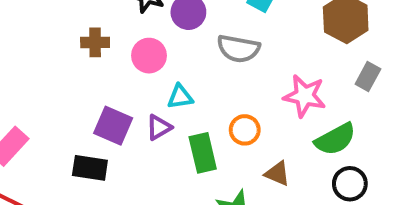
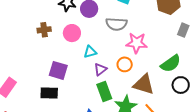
pink star: (305, 96) -> (137, 43), moved
purple triangle: (159, 127) -> (100, 69), moved
green rectangle: (203, 153) -> (104, 92), moved
brown triangle: (277, 173) -> (144, 84), size x1.6

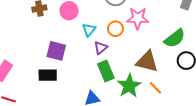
cyan triangle: (90, 52) -> (89, 30), turned -32
orange circle: (125, 64) -> (115, 29), moved

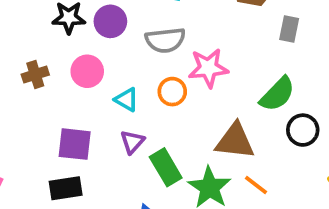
cyan triangle: (89, 30) -> (127, 100), turned -32
purple triangle: (101, 48) -> (132, 142), moved

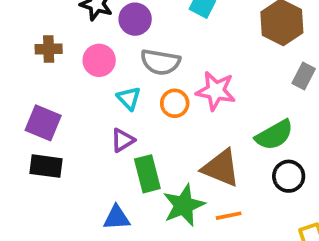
gray semicircle: (165, 40) -> (160, 62), moved
purple square: (75, 144) -> (43, 123), moved
orange line: (256, 185) -> (229, 216), turned -65

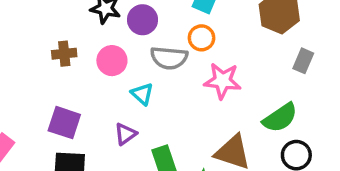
orange circle: (175, 103) -> (202, 38), moved
purple triangle: (123, 140) -> (126, 134), moved

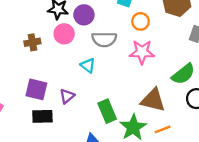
orange circle: (202, 38) -> (140, 21), moved
pink circle: (112, 61) -> (64, 34), moved
purple triangle: (126, 134) -> (67, 96), moved

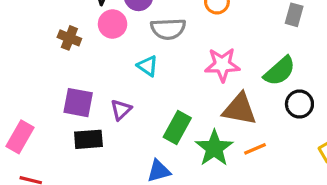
brown cross: (32, 42) -> (69, 38), turned 35
pink star: (142, 52) -> (222, 65), moved
green rectangle: (107, 111) -> (177, 128), turned 55

